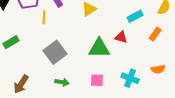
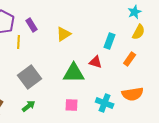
cyan rectangle: (135, 16) -> (110, 41), turned -42
orange semicircle: (158, 69) -> (133, 94), size x1.5
green arrow: (62, 82) -> (29, 106), moved, turned -48

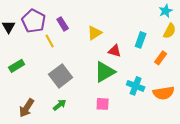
yellow line: (19, 42) -> (50, 41), turned -32
red triangle: (96, 62) -> (115, 51), moved
green triangle: (74, 73) -> (105, 72), turned -30
cyan cross: (105, 103) -> (136, 86), moved

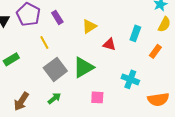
yellow line: (50, 41) -> (44, 42), moved
green triangle: (105, 72) -> (83, 67), moved
orange semicircle: (164, 93) -> (158, 99), moved

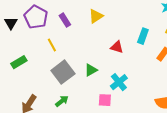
yellow triangle: (89, 26) -> (96, 16), moved
green triangle: (83, 67) -> (91, 70), size x0.6
cyan cross: (130, 79) -> (119, 82), moved, turned 30

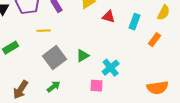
yellow line: (52, 45) -> (44, 31), turned -64
red triangle: (117, 47) -> (109, 17), moved

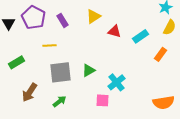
cyan rectangle: (135, 22) -> (140, 36), turned 35
gray square: (55, 58) -> (60, 72), turned 30
brown arrow: (21, 90) -> (30, 92), moved

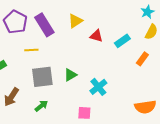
purple rectangle: (62, 20) -> (44, 25), size x1.6
pink square: (102, 100) -> (84, 113), moved

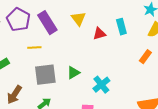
yellow triangle: (75, 21) -> (78, 19), turned -35
red triangle: (96, 36) -> (99, 34), turned -32
cyan rectangle: (122, 41) -> (121, 27), moved, turned -70

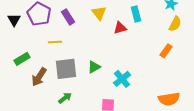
purple rectangle: (47, 23) -> (68, 17), size x0.7
cyan rectangle: (121, 27) -> (136, 14), moved
brown arrow: (14, 95) -> (39, 77), moved

